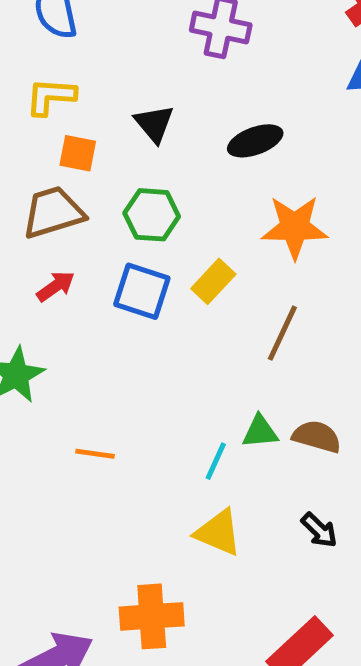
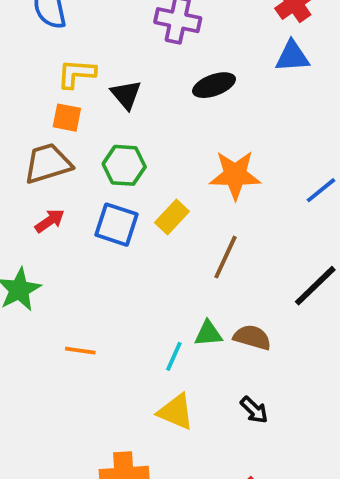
yellow L-shape: (51, 97) -> (76, 74), moved
black ellipse: (255, 141) -> (214, 85), moved

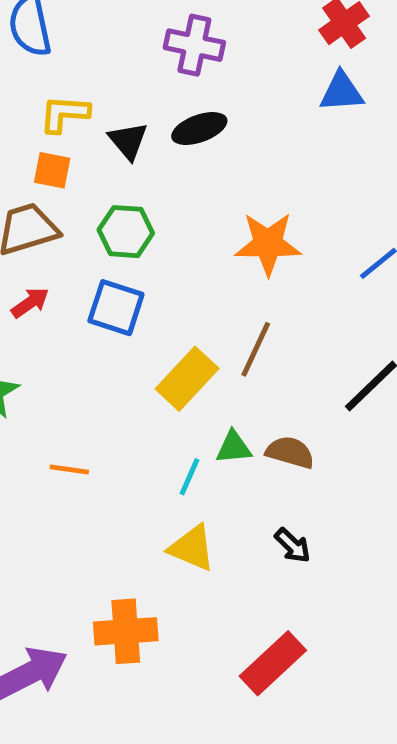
black ellipse: (214, 85) -> (199, 129), moved
yellow rectangle: (172, 217) -> (187, 379), moved, size x1.4

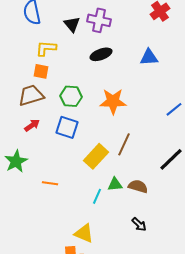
blue triangle: (342, 92) -> (149, 57), moved
black triangle: (128, 141) -> (72, 24), moved
orange star: (268, 244) -> (113, 101), moved
orange line: (69, 469) -> (50, 183), moved
yellow triangle: (192, 548) -> (84, 233), moved

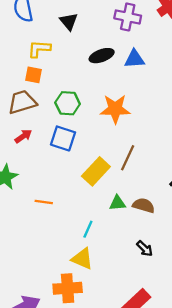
purple cross: (99, 20) -> (128, 17), moved
blue triangle: (149, 57) -> (134, 59), moved
cyan line: (97, 196) -> (88, 229), moved

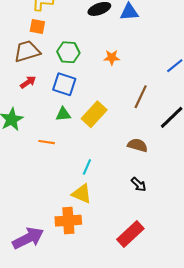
orange star: (115, 109) -> (112, 57), size x0.6
brown line: (128, 158) -> (141, 97), moved
green triangle: (117, 203) -> (63, 114), moved

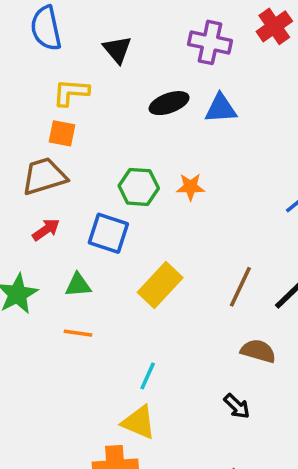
green hexagon: (68, 52) -> (139, 187), moved
brown line: (141, 97) -> (240, 287), moved
green triangle: (63, 114) -> (78, 285), moved
brown semicircle: (138, 145) -> (258, 351), moved

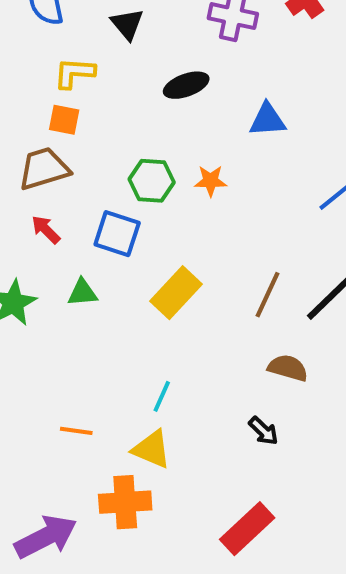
blue triangle: (221, 108) -> (268, 120), moved
red arrow: (46, 230) -> (46, 230), turned -100
orange line: (78, 333) -> (76, 431), moved

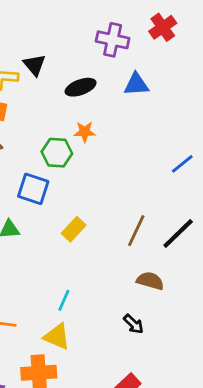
black triangle: (127, 24) -> (35, 65), moved
blue triangle: (268, 120) -> (136, 84), moved
orange star: (211, 181) -> (85, 132), moved
yellow rectangle: (176, 293) -> (74, 229), size x0.7

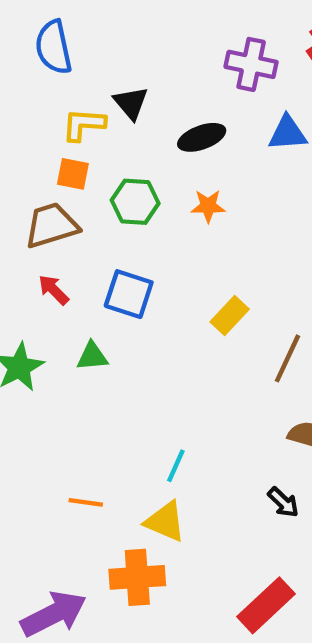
green hexagon: (57, 153) -> (135, 202), moved
yellow rectangle: (74, 229) -> (230, 316), moved

